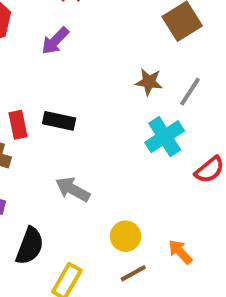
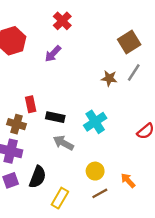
gray line: (190, 92) -> (134, 72), moved
black rectangle: (59, 121) -> (55, 117), moved
cyan cross: (165, 137) -> (95, 122), moved

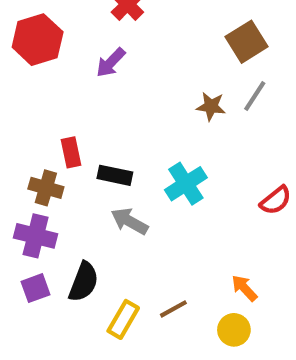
yellow circle: (95, 171) -> (234, 330), moved
brown line: (100, 193) -> (173, 309), moved

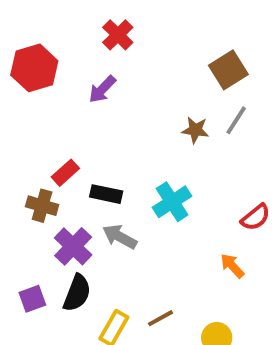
red rectangle: (71, 152) -> (65, 173), turned 60
purple cross: (36, 236) -> (73, 246), moved, turned 30
orange arrow: (244, 288) -> (232, 266), moved

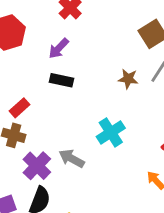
red rectangle: (65, 173) -> (19, 108), moved
black rectangle: (106, 194) -> (62, 80), moved

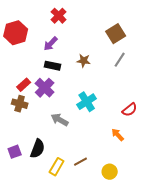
brown star: (128, 79) -> (84, 61), moved
purple cross: (37, 166) -> (45, 88), moved

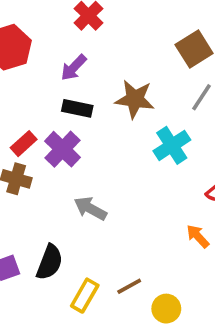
brown star: (84, 61) -> (135, 99), size x1.5
cyan cross: (87, 102) -> (172, 145), moved
yellow circle: (110, 172) -> (166, 309), moved

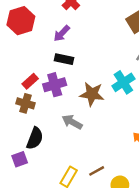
brown star: (135, 99) -> (92, 94), moved
purple cross: (62, 149) -> (55, 85), turned 30
black semicircle: (50, 262) -> (35, 138), moved

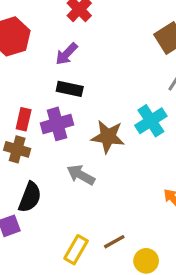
red rectangle: (30, 81) -> (24, 119), turned -35

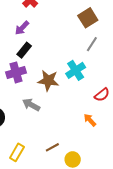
black rectangle: (70, 89) -> (24, 50), turned -63
yellow rectangle: (76, 250) -> (17, 152), moved

